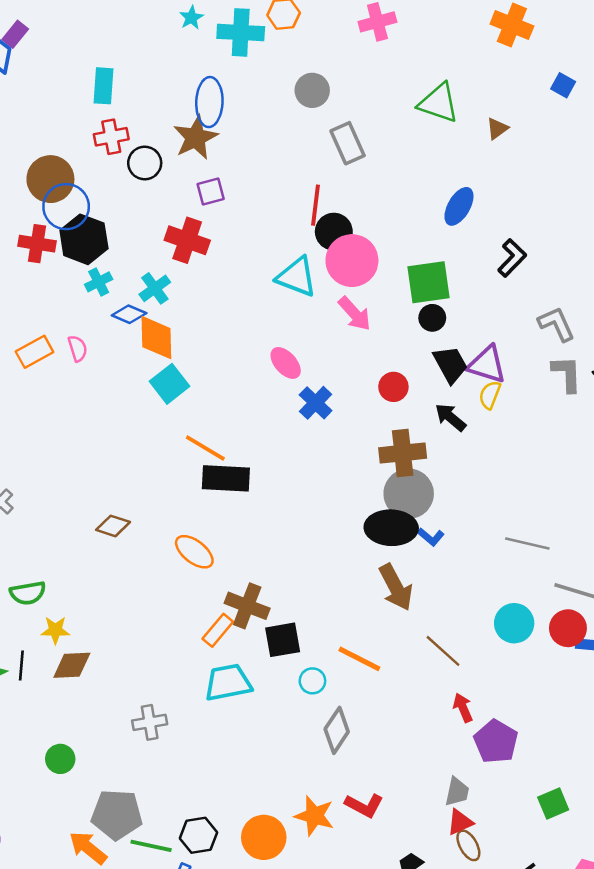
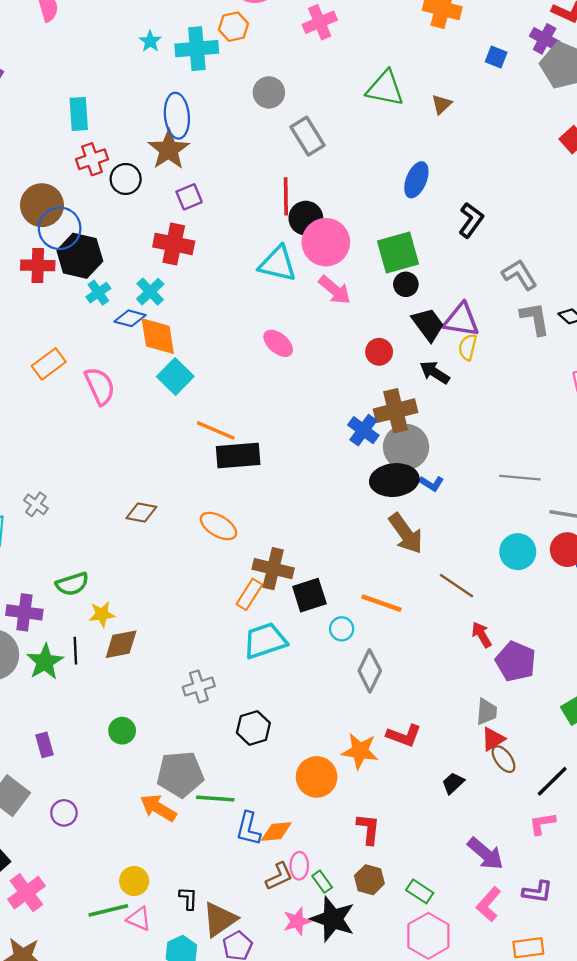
pink semicircle: (78, 348) -> (100, 386), moved, size x1.6
blue cross: (316, 403) -> (363, 430), moved
black hexagon: (198, 835) -> (253, 728), moved

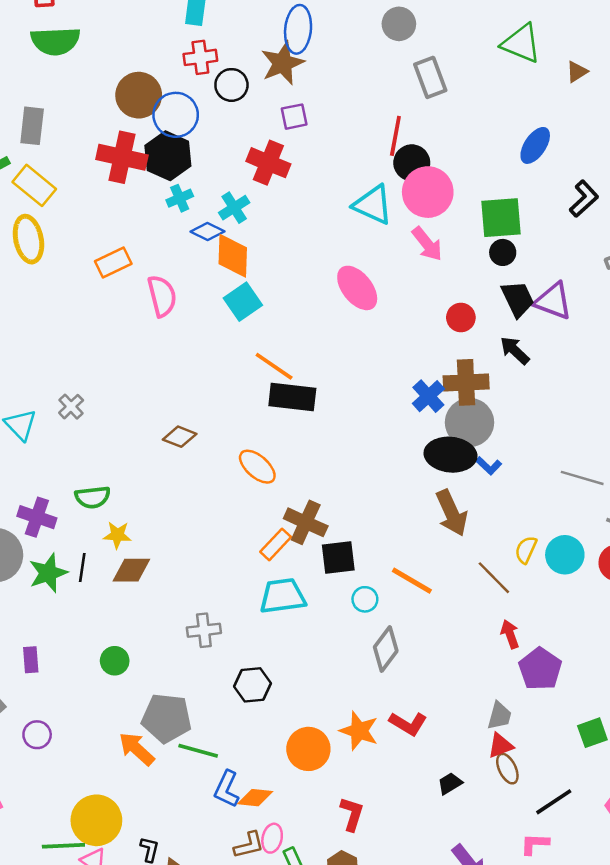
blue circle: (60, 228) -> (176, 115), moved
red cross: (38, 265) -> (122, 157), size x1.4
pink ellipse: (278, 343) -> (357, 288), size x1.4
yellow semicircle: (468, 347) -> (526, 550), moved
yellow circle: (134, 881) -> (96, 820), size x1.6

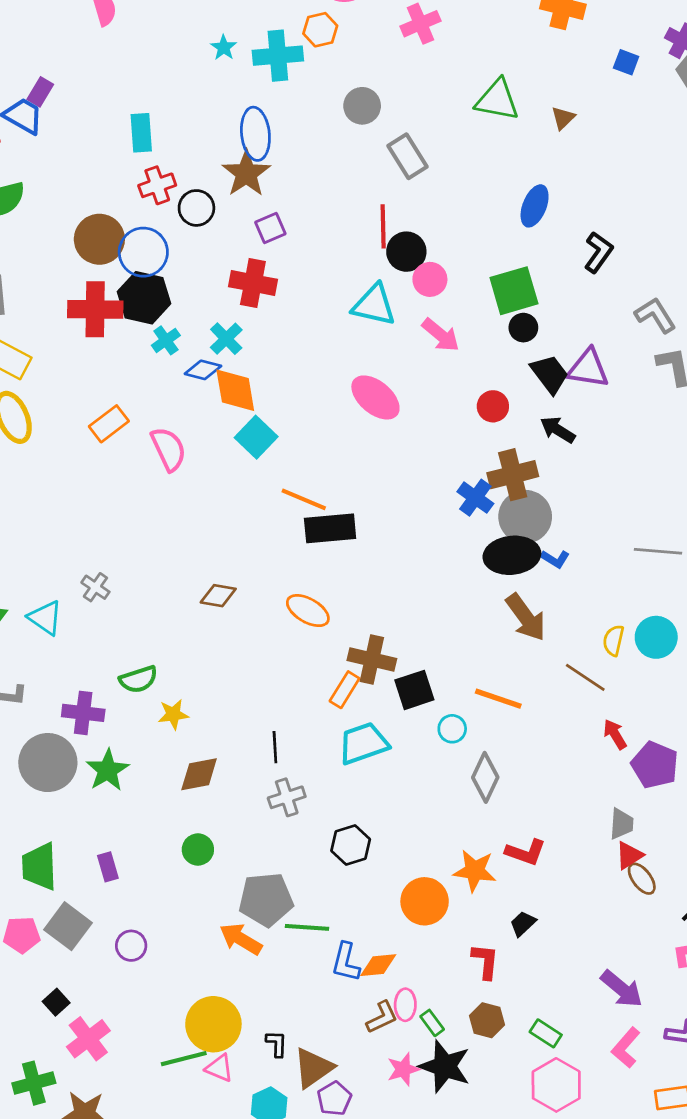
pink circle: (428, 192) -> (430, 279), size x0.6
black line: (82, 568) -> (275, 747), moved
brown diamond: (131, 570) -> (199, 774), moved
black trapezoid: (450, 783) -> (523, 924), moved

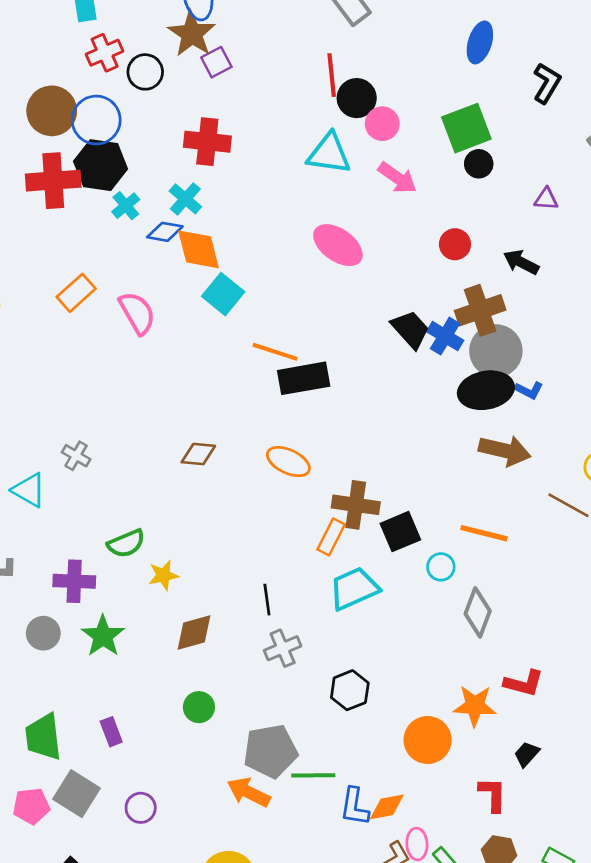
purple square: (270, 228) -> (216, 62), moved
purple triangle: (588, 368) -> (546, 199), size x0.6
black trapezoid: (550, 374) -> (410, 329), moved
brown arrow: (526, 617) -> (505, 451), turned -36
gray circle: (48, 763) -> (43, 633), size x0.6

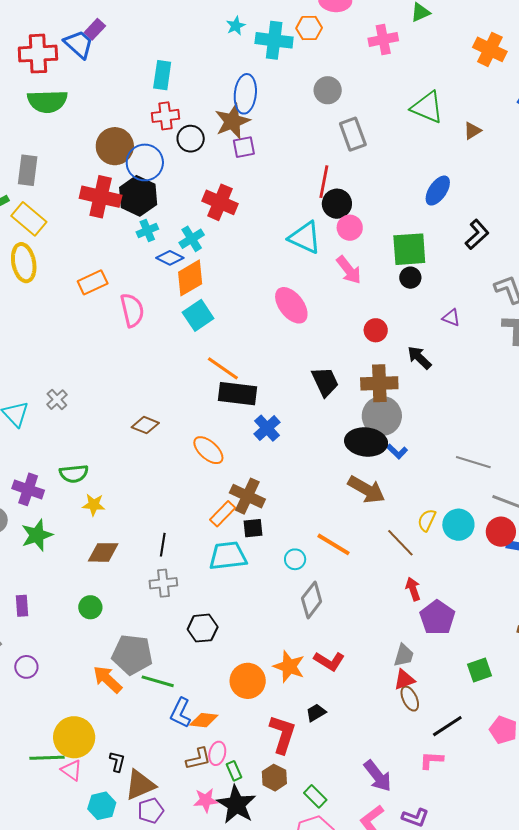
orange diamond: (199, 249) -> (190, 278), turned 57
blue cross: (445, 336) -> (267, 428), moved
black square: (400, 532) -> (253, 528), moved, size x0.7
red L-shape: (493, 794) -> (283, 734), size x1.4

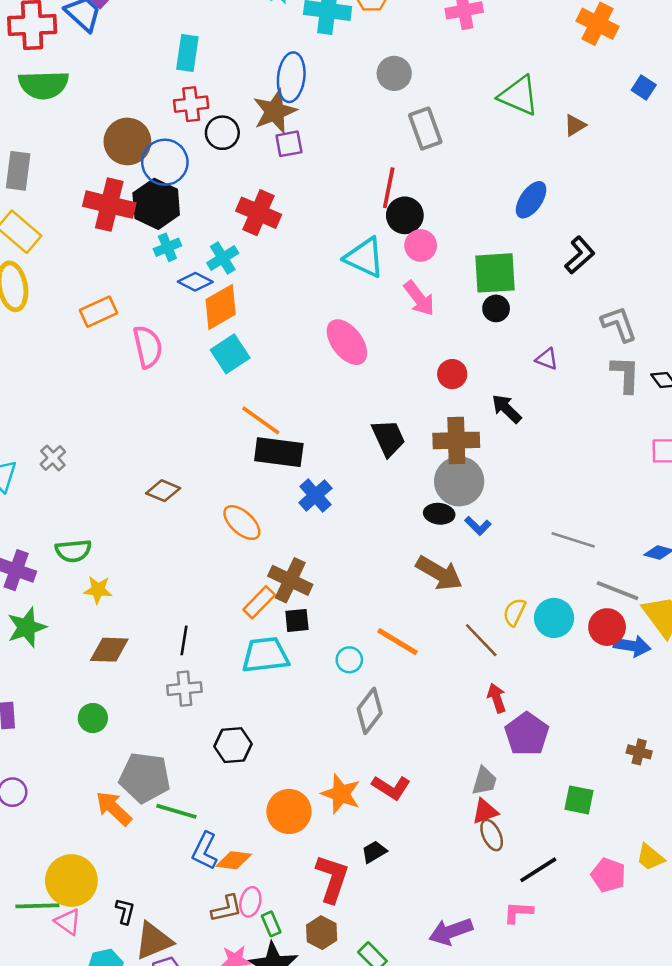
black ellipse: (366, 442) -> (439, 514), size x0.6
green square: (479, 670) -> (579, 800), turned 30
purple arrow: (378, 776) -> (451, 931), turned 108

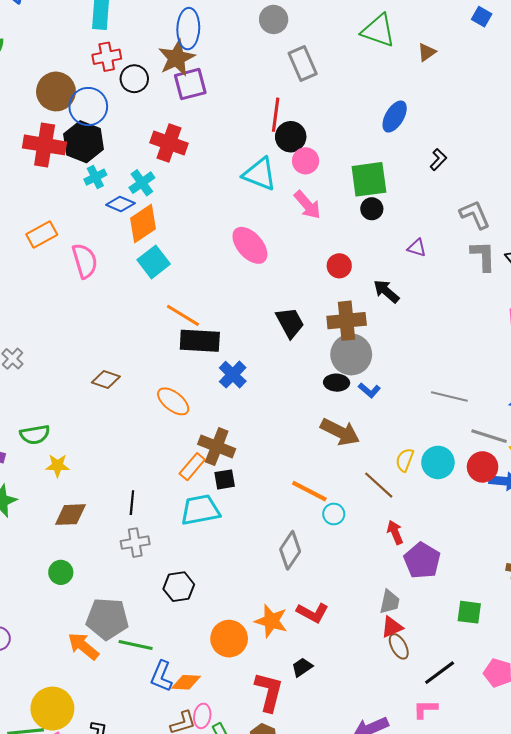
purple square: (289, 144) -> (190, 84), size x1.4
black L-shape: (580, 255) -> (438, 160), size x0.7
cyan circle: (349, 660) -> (334, 514), moved

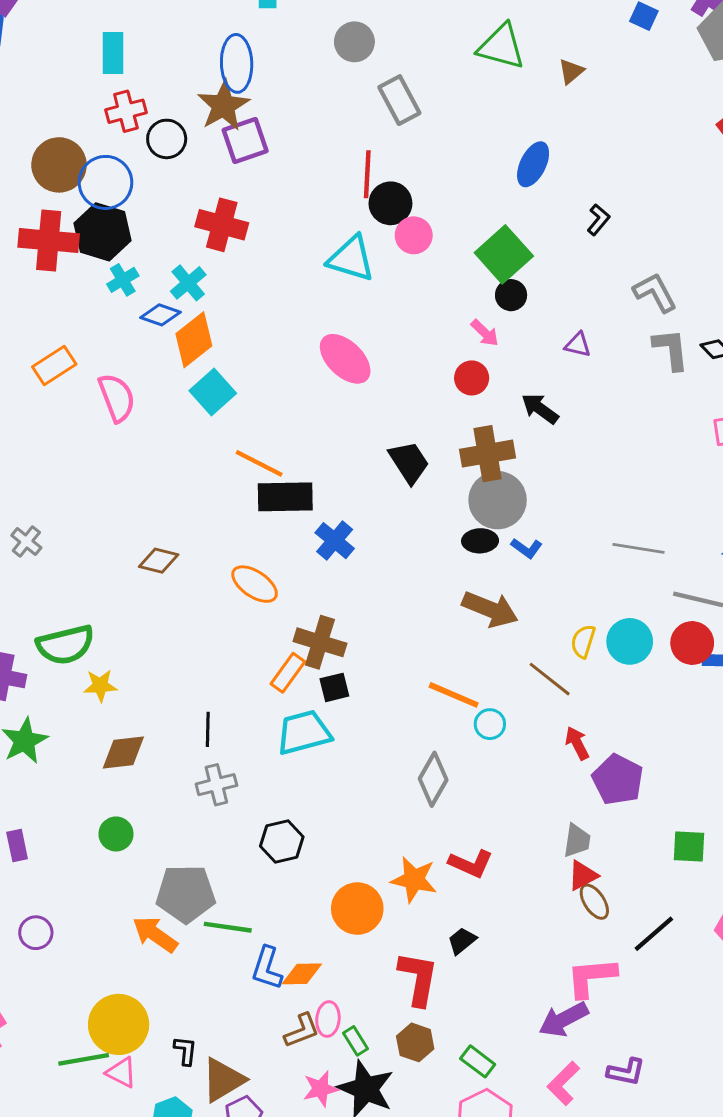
green square: (369, 179) -> (504, 254), turned -30
pink arrow: (307, 205) -> (485, 333), moved, size x0.7
green semicircle: (35, 435) -> (65, 645), size x1.4
pink L-shape: (425, 709) -> (591, 977), moved, size x1.5

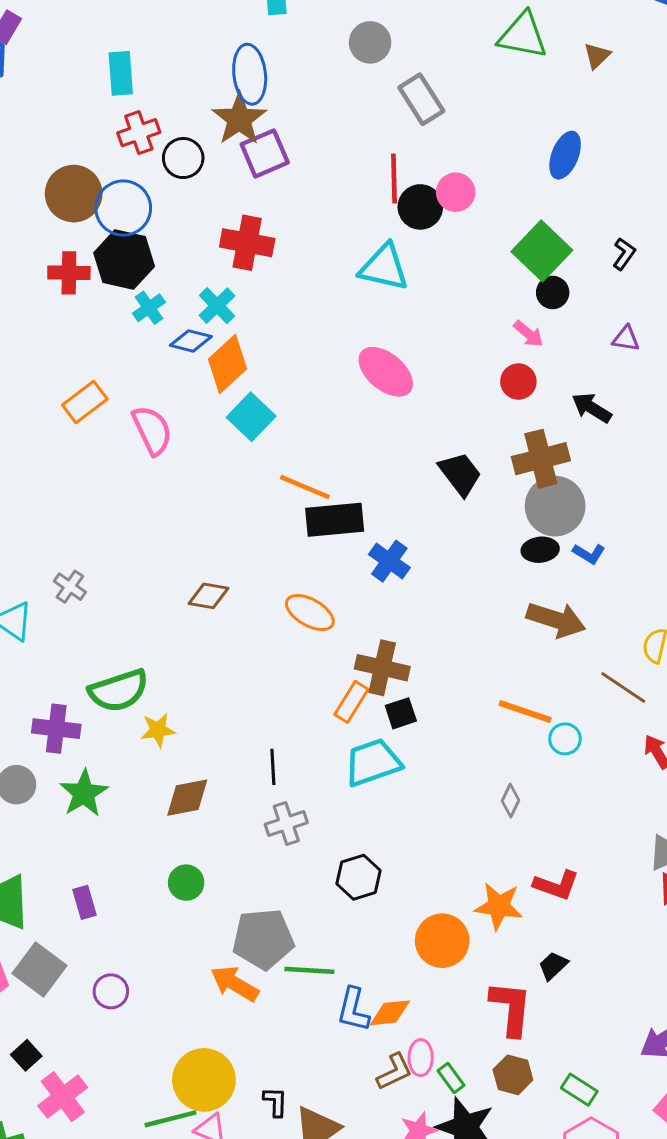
black L-shape: (598, 220) -> (624, 254), moved
pink circle: (414, 235) -> (456, 192), moved
red cross: (49, 241) -> (69, 273), size x0.7
gray diamond: (433, 779) -> (510, 801), size x0.6

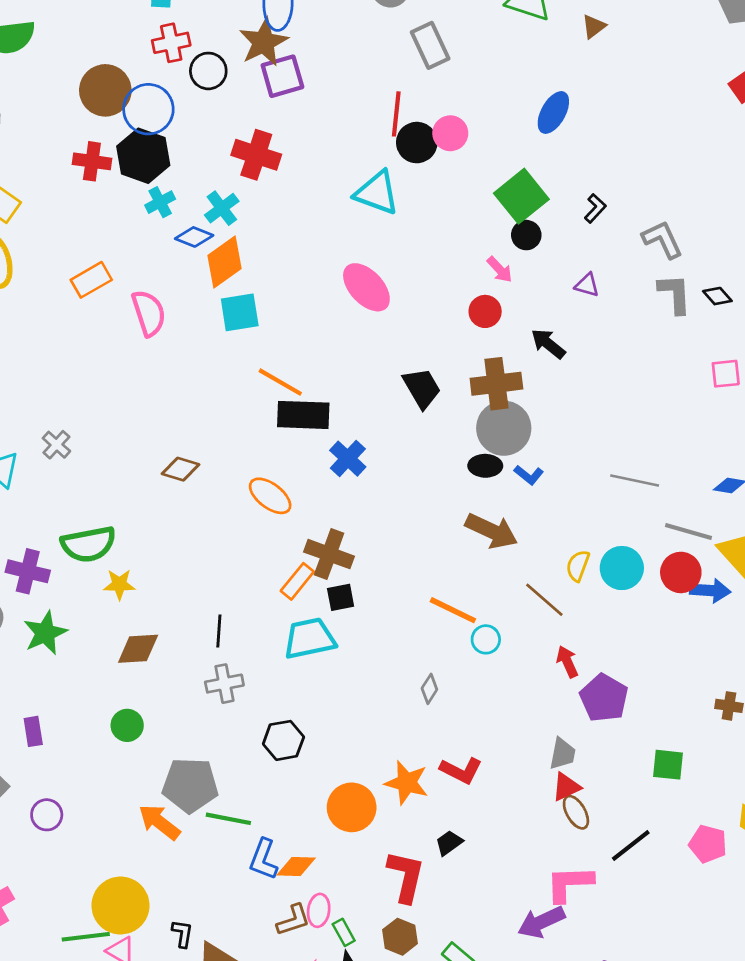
cyan square: (251, 417) -> (240, 312), turned 30

